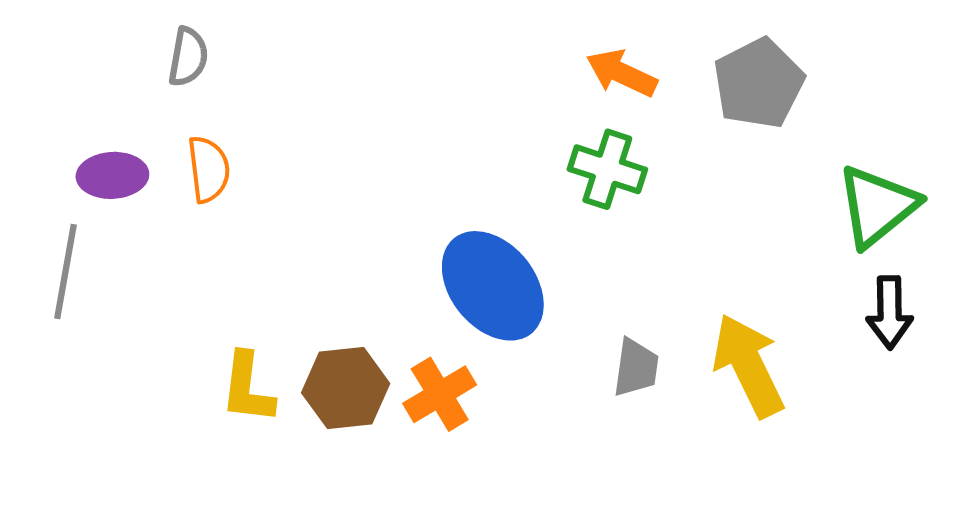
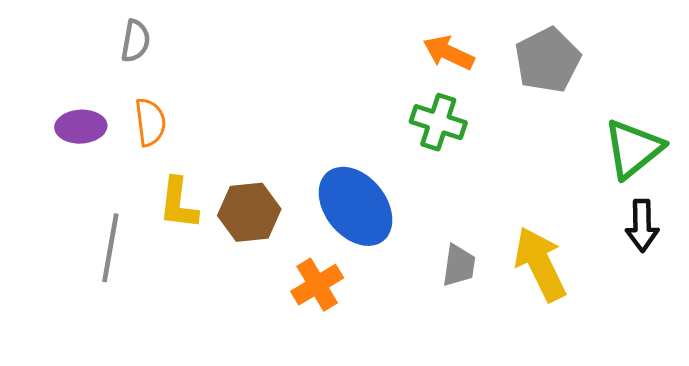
gray line: (65, 272) -> (110, 248), moved
yellow L-shape: (247, 388) -> (178, 203), moved
brown hexagon: (346, 388) -> (249, 212), moved

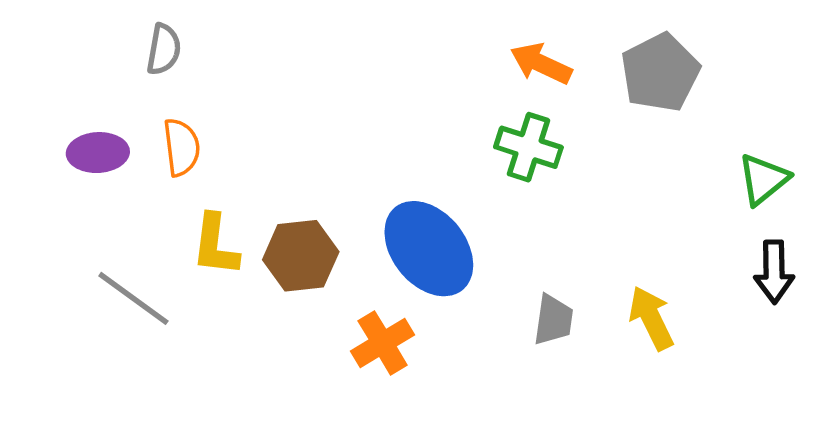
green triangle: (633, 149) -> (763, 179), size x0.7
gray line: (110, 248) -> (133, 298), turned -64
yellow arrow: (540, 264) -> (651, 318), size x0.7

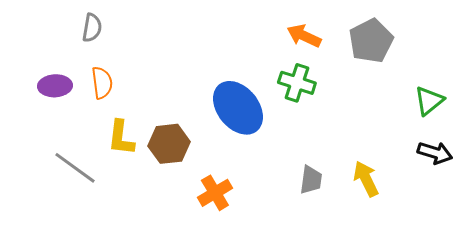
blue ellipse: (429, 249) -> (238, 108), moved
black arrow: (774, 272) -> (435, 153), turned -72

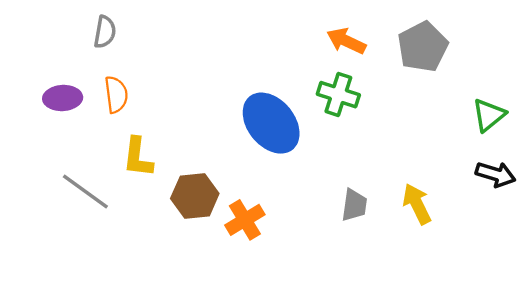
brown hexagon: (169, 144) -> (195, 196), moved

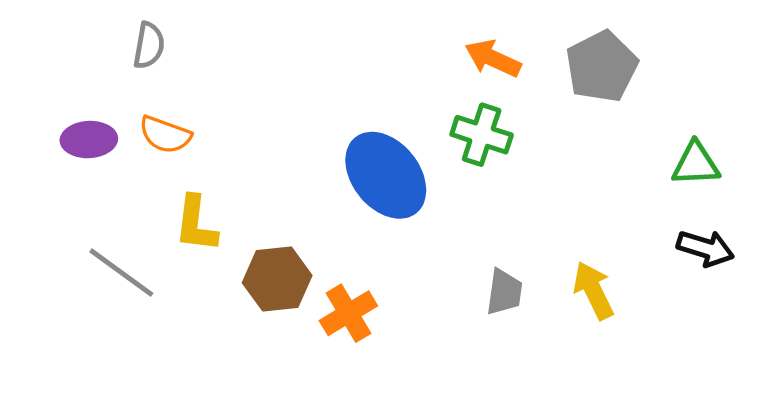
orange semicircle: (116, 95) -> (165, 135), turned 117
green triangle: (489, 115) -> (696, 164), turned 36

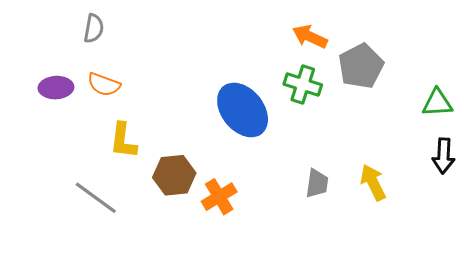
gray pentagon: (602, 67) -> (361, 66), moved
black arrow: (705, 248) -> (443, 156), turned 76
gray line: (121, 273) -> (96, 198), moved

